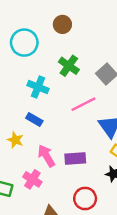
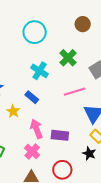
brown circle: (62, 24) -> (83, 24), moved
pink cross: (32, 179) -> (32, 152), moved

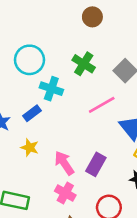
cyan circle: (35, 32) -> (29, 60), moved
blue rectangle: (32, 97) -> (32, 113), moved, turned -64
purple rectangle: (60, 135) -> (96, 164), turned -54

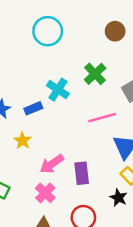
cyan circle: (29, 60) -> (48, 31), moved
pink arrow: (64, 163) -> (52, 164), turned -105
purple rectangle: (96, 164) -> (82, 173), turned -50

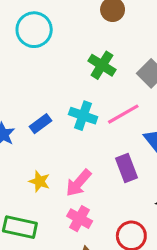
cyan cross: (58, 90) -> (83, 116), moved
yellow star: (22, 141) -> (39, 181), moved
purple rectangle: (82, 173) -> (127, 168), moved

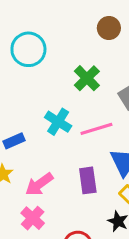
cyan circle: (34, 30) -> (28, 49), moved
blue rectangle: (40, 124) -> (14, 141), moved

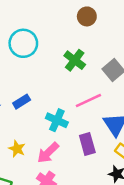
cyan cross: (58, 122) -> (57, 120), moved
blue rectangle: (14, 141) -> (22, 102), moved

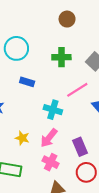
green cross: (75, 60) -> (61, 57), turned -30
blue rectangle: (22, 102) -> (27, 82), moved, turned 56
purple rectangle: (87, 144) -> (80, 147), moved

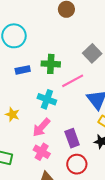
green cross: (61, 57) -> (51, 64), moved
blue rectangle: (27, 82) -> (23, 70), turned -32
yellow star: (22, 138) -> (12, 114), moved

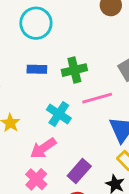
green cross: (51, 64) -> (74, 70), turned -30
purple rectangle: (72, 138) -> (79, 171), turned 48

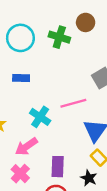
green cross: (74, 70) -> (59, 37), moved, turned 30
purple rectangle: (79, 171) -> (58, 167), turned -40

